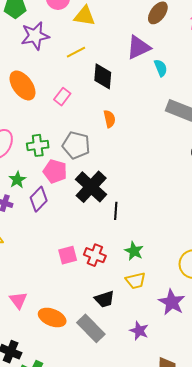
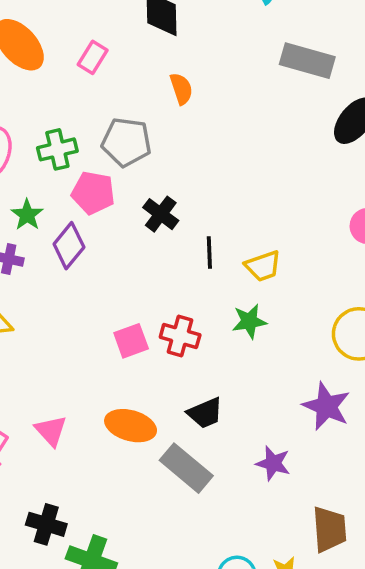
black cross: (91, 187) -> (161, 214), size x0.6
green star: (134, 251) -> (249, 321), turned -30
yellow trapezoid: (136, 281) -> (263, 266), moved
orange ellipse: (52, 318) -> (131, 426), moved

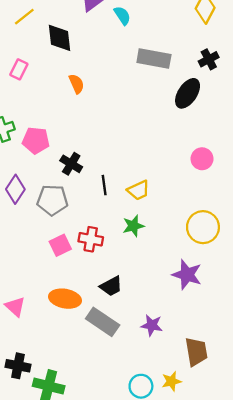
gray pentagon: (126, 142) -> (52, 200), moved
pink pentagon: (93, 193) -> (36, 140), moved
purple star: (273, 463) -> (152, 325), moved

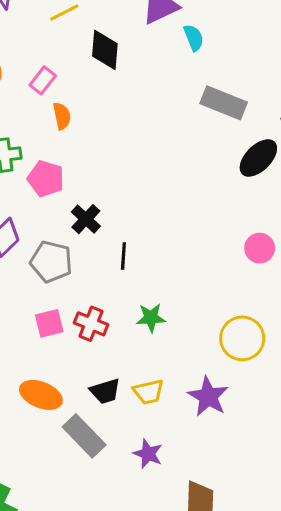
orange semicircle: (77, 84) -> (62, 116), moved
yellow trapezoid: (139, 190) -> (148, 392), moved

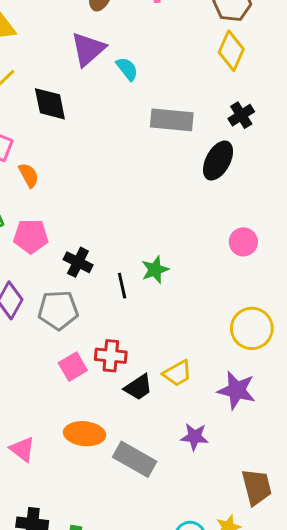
green star: (151, 318) -> (155, 270), moved
black trapezoid: (105, 391) -> (138, 387), moved
yellow trapezoid: (148, 392) -> (177, 373), moved
purple star: (148, 454) -> (195, 437), moved

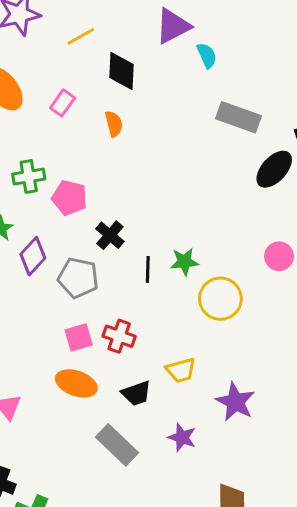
orange semicircle: (29, 175) -> (114, 124), moved
yellow circle: (252, 328) -> (220, 299), moved
black trapezoid: (138, 387) -> (136, 393), moved
orange ellipse: (85, 434) -> (76, 383), moved

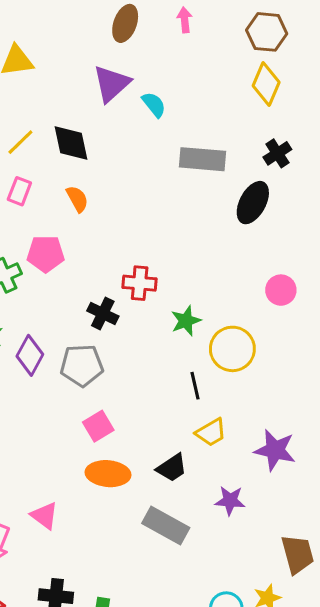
yellow line: (81, 36) -> (20, 142), moved
pink pentagon: (70, 198) -> (46, 254), moved
black line: (148, 269) -> (195, 386), moved
red cross: (119, 336) -> (140, 283), moved

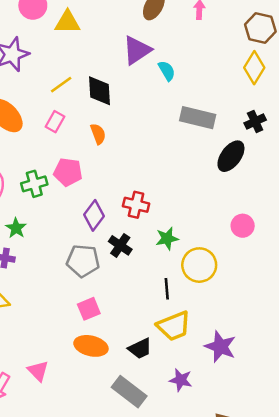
black cross: (103, 314) -> (120, 245), moved
purple diamond: (30, 355) -> (94, 215), moved
yellow trapezoid: (211, 432) -> (174, 326), size x1.4

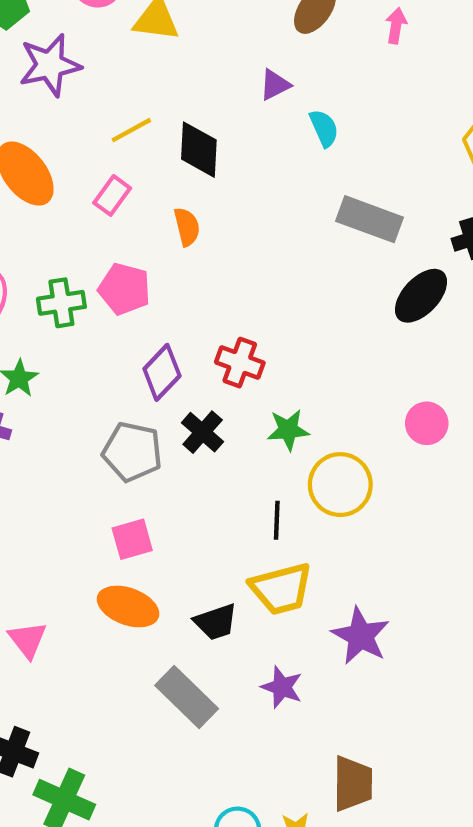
purple triangle: (137, 50) -> (275, 85), size x0.6

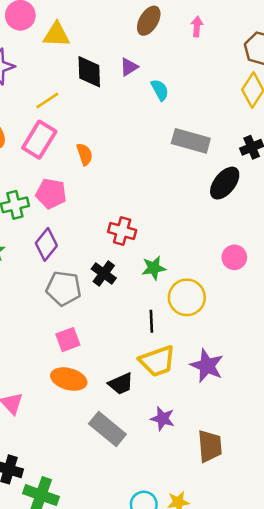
black diamond: (199, 150) -> (89, 72), moved
pink rectangle: (112, 195) -> (39, 140), size x1.6
purple diamond: (162, 372) -> (46, 244), moved
purple star: (361, 636) -> (207, 366), moved
brown trapezoid: (353, 784) -> (210, 446), moved

